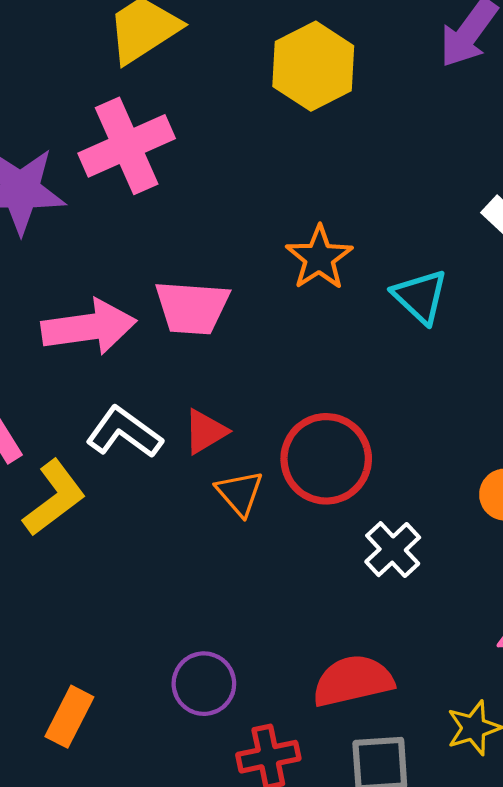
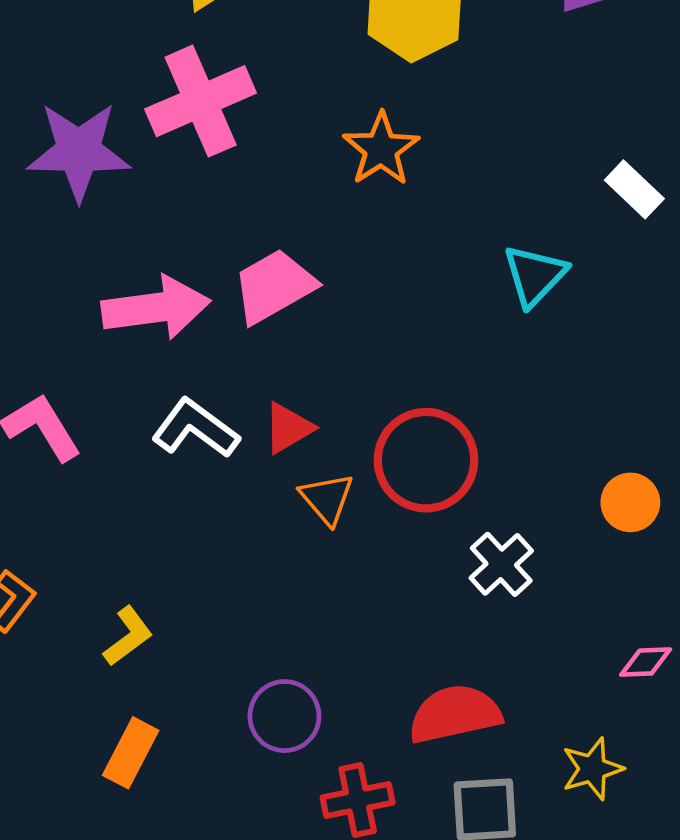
orange star: (319, 258) -> (381, 149), moved
cyan triangle: (420, 296) -> (535, 275), turned 30
pink trapezoid: (192, 308) -> (274, 286), turned 146
yellow L-shape: (54, 498) -> (128, 636), moved, size x0.7

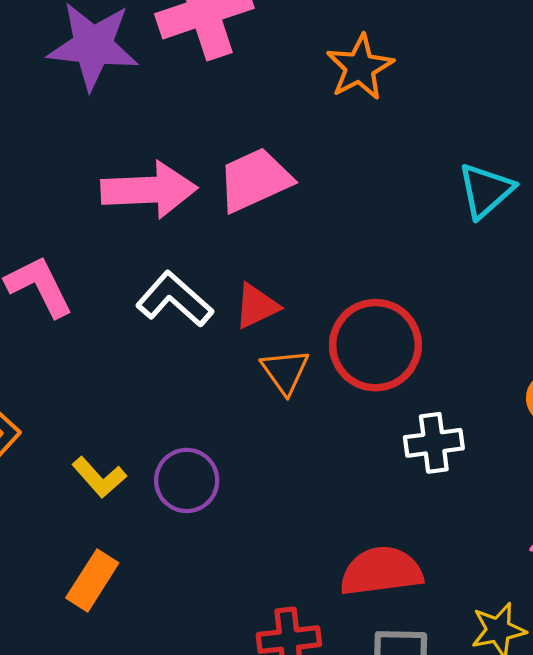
white cross: (501, 564) -> (434, 443), turned 30
yellow L-shape: (128, 636) -> (99, 477), turned 80
purple circle: (284, 716) -> (187, 480), moved

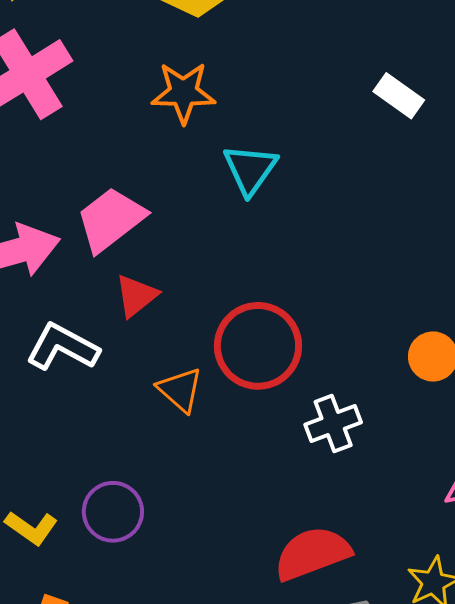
orange star: (360, 67) -> (183, 93), turned -30
cyan triangle: (486, 191) -> (250, 169), moved
red triangle: (256, 306) -> (136, 296), moved

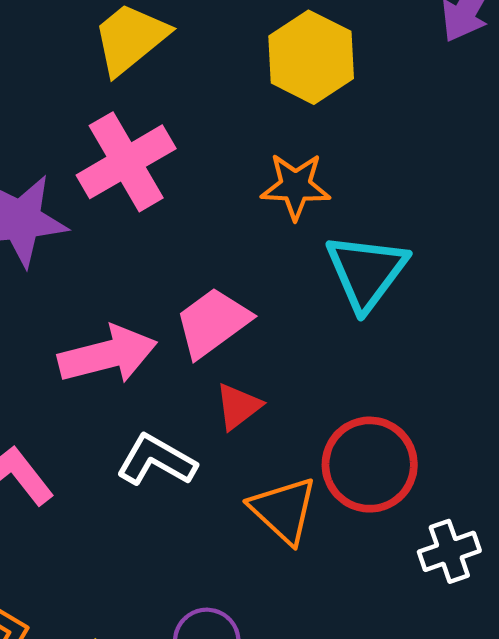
cyan triangle: (250, 169) -> (366, 272), size x1.4
orange triangle: (180, 390) -> (284, 510), size x1.4

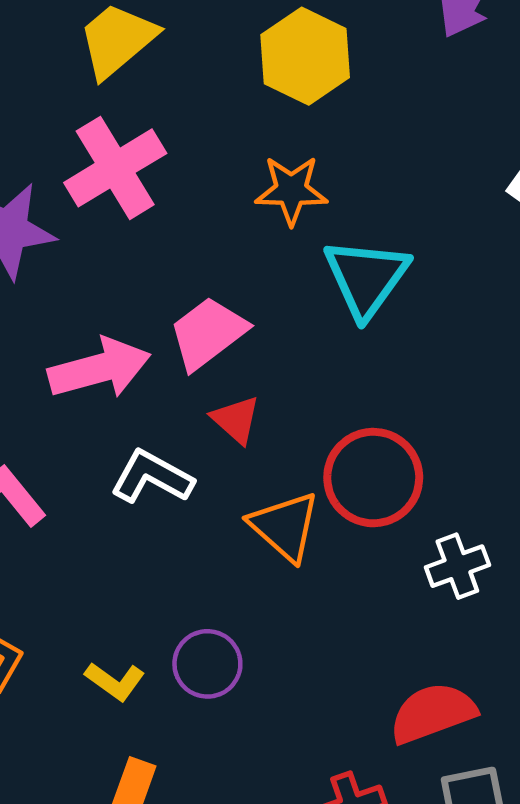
red triangle: (238, 406) -> (236, 420), turned -40

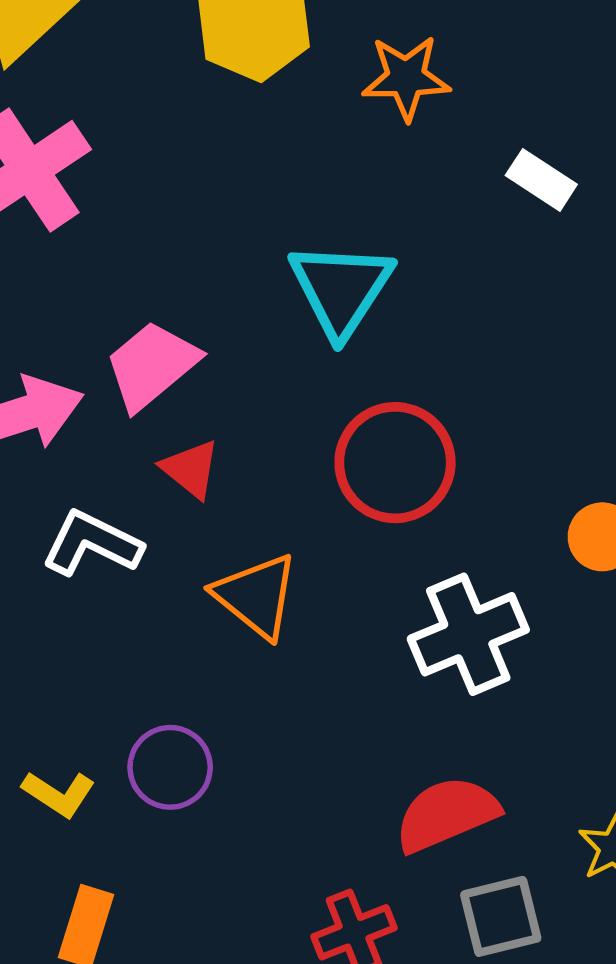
orange star: (291, 190) -> (406, 78), moved
red circle: (373, 478) -> (395, 463), moved
white cross: (457, 566) -> (468, 634), size x1.5

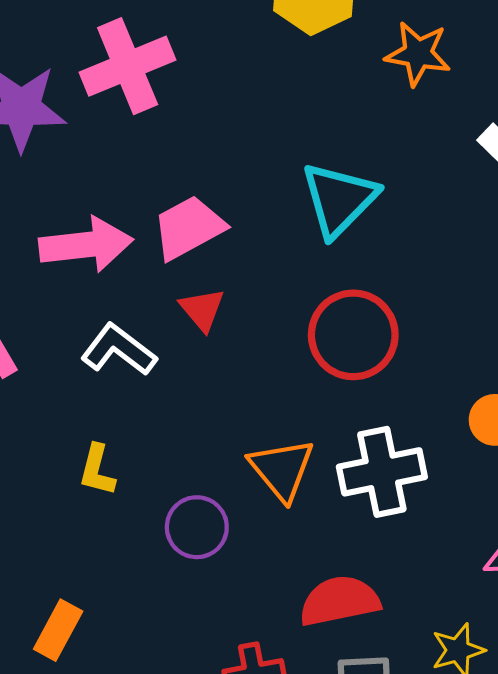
orange triangle: (256, 596) -> (282, 469), moved
purple circle: (170, 767) -> (197, 527), moved
yellow L-shape: (59, 794) -> (97, 470), moved, turned 60

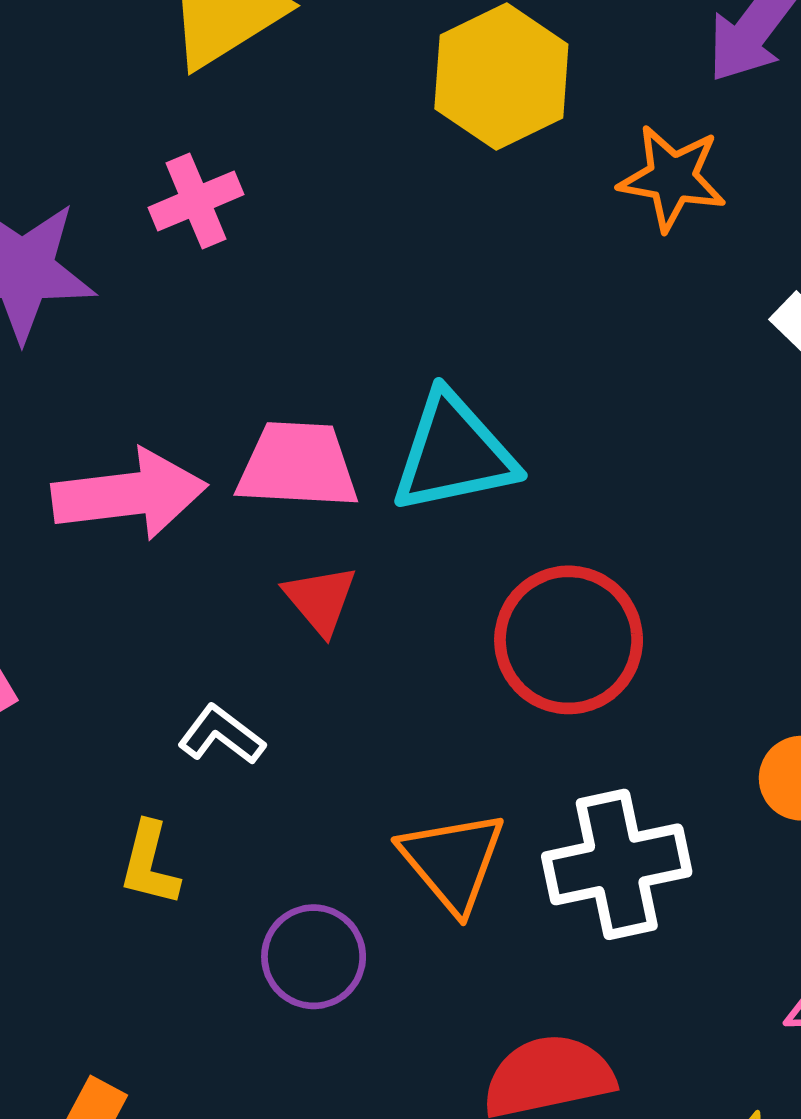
pink cross: (128, 66) -> (196, 201), size x0.6
cyan triangle: (339, 199) -> (454, 453), moved, turned 34
pink trapezoid: (189, 228) -> (298, 465), turned 32
white L-shape: (119, 350) -> (221, 735), moved, size x0.7

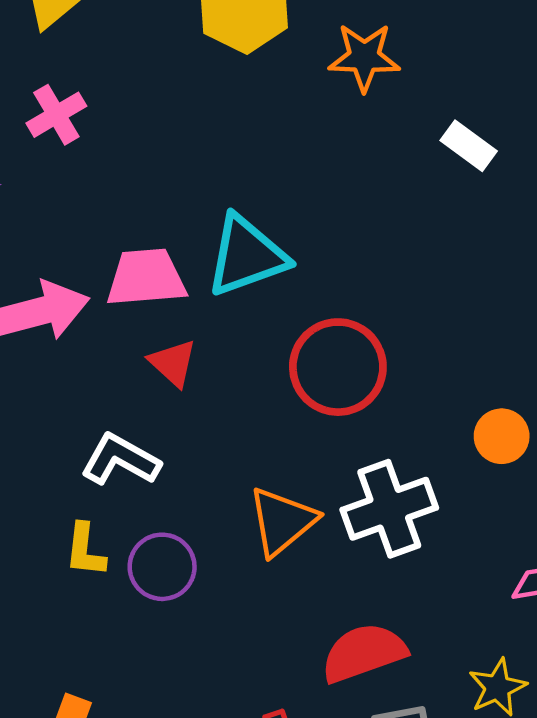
white L-shape: (221, 735) -> (120, 460), size x1.4
orange triangle: (453, 861) -> (282, 521), turned 38
purple circle: (314, 957) -> (162, 567), moved

